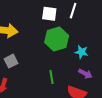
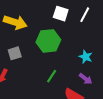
green hexagon: (57, 39) -> (48, 41), moved
green line: (51, 77) -> (52, 76), turned 32

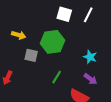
yellow arrow: (15, 22) -> (19, 35), moved, size x0.6
gray square: (15, 53) -> (31, 55), moved, turned 32

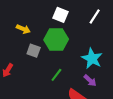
white square: (64, 14) -> (61, 15), moved
cyan star: (90, 57) -> (92, 59), size x1.5

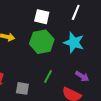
gray square: (34, 51) -> (22, 88), moved
cyan star: (92, 59) -> (74, 43), moved

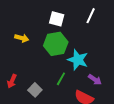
cyan star: (74, 43) -> (78, 60), moved
gray square: (22, 88) -> (35, 90), turned 32

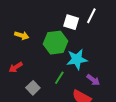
white square: (57, 19) -> (71, 22), moved
cyan star: (78, 60) -> (77, 59), turned -30
red arrow: (12, 81) -> (16, 67), moved, turned 32

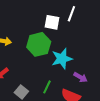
green line: (59, 78) -> (47, 87), moved

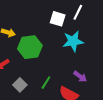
green hexagon: (39, 44) -> (30, 47), moved
cyan star: (62, 59) -> (73, 41), moved

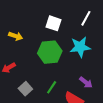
white square: (58, 19) -> (53, 23), moved
green hexagon: (30, 47) -> (50, 52), moved

